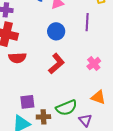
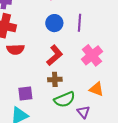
purple line: (87, 22) -> (80, 23), moved
pink cross: (94, 64) -> (92, 55), size x1.5
brown cross: (43, 117) -> (55, 79), moved

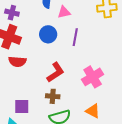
blue circle: (54, 23) -> (48, 34), moved
purple line: (80, 23) -> (75, 37), moved

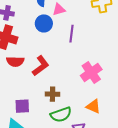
blue circle: (48, 34) -> (44, 23), moved
red L-shape: (55, 72) -> (41, 66), moved

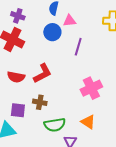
red semicircle: (15, 61) -> (16, 77), moved
brown cross: (53, 94) -> (40, 102), moved

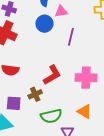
red L-shape: (43, 73) -> (52, 75), moved
pink cross: (91, 88) -> (86, 78), turned 30
brown cross: (40, 102) -> (35, 94), turned -32

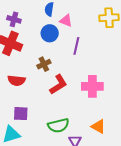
pink triangle: (61, 11) -> (66, 21), turned 32
brown cross: (35, 94) -> (44, 64), moved
orange triangle: (84, 112) -> (98, 127), moved

